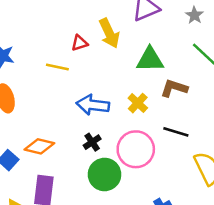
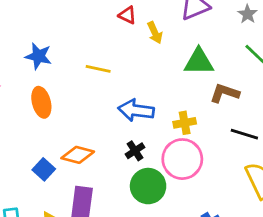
yellow arrow: (109, 33) -> (155, 33), size x0.7
red triangle: (80, 43) -> (127, 15), moved, turned 42
yellow cross: (138, 103) -> (185, 123), moved, turned 36
black line: (176, 132) -> (244, 134), moved

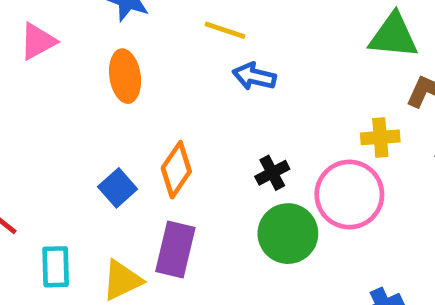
blue arrow: (136, 110) -> (254, 76), moved, size x0.7
yellow cross: (185, 123) -> (380, 137), moved
orange diamond: (78, 155) -> (176, 170), turned -76

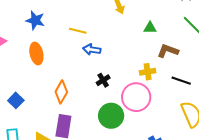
green triangle: (394, 36) -> (150, 28), size x0.6
black cross: (272, 173) -> (103, 80), moved
blue square: (118, 188) -> (16, 100), moved

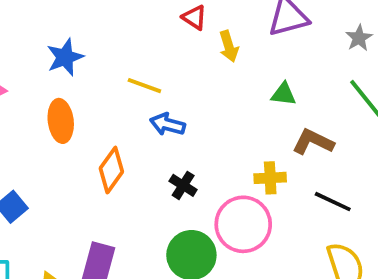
blue star: (35, 20) -> (65, 57), turned 30
black cross: (103, 80) -> (183, 185), turned -32
orange diamond: (61, 92) -> (111, 170), moved

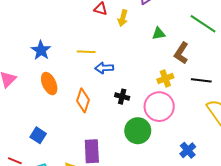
yellow arrow: (229, 46) -> (123, 18), turned 49
brown L-shape: (313, 142) -> (181, 53), turned -65

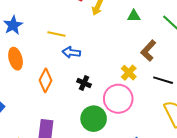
green triangle: (159, 34) -> (134, 16), moved
yellow cross: (165, 78) -> (129, 73), turned -35

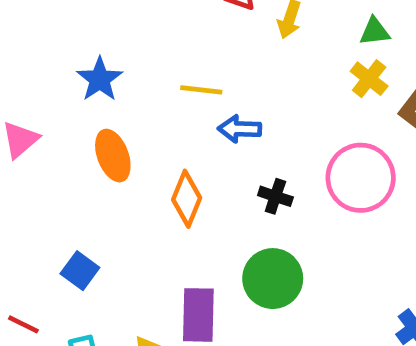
yellow cross: (129, 73) -> (369, 79), moved
pink circle: (118, 99) -> (361, 178), moved
green circle: (94, 119) -> (273, 279), moved

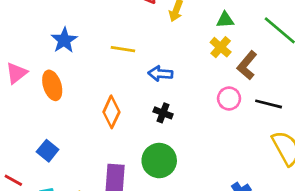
blue arrow: (240, 129) -> (160, 74), moved
orange ellipse: (113, 156) -> (52, 85), moved
pink circle: (361, 178) -> (229, 98), moved, size x0.6

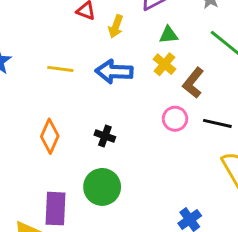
blue arrow: (160, 74) -> (114, 72), moved, size x1.4

